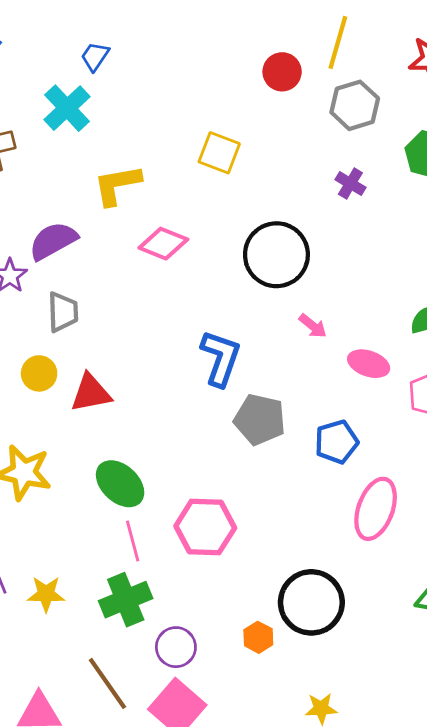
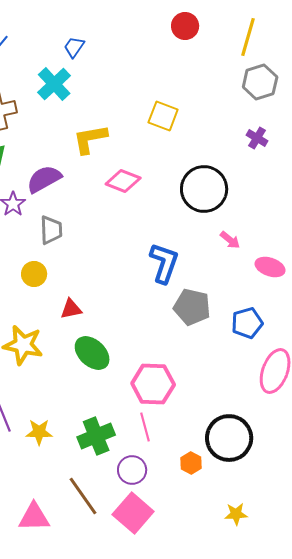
red circle: (282, 72) -> (185, 26), moved
red triangle: (91, 393) -> (71, 309), moved, size x0.7
pink line: (133, 541) -> (145, 427), moved

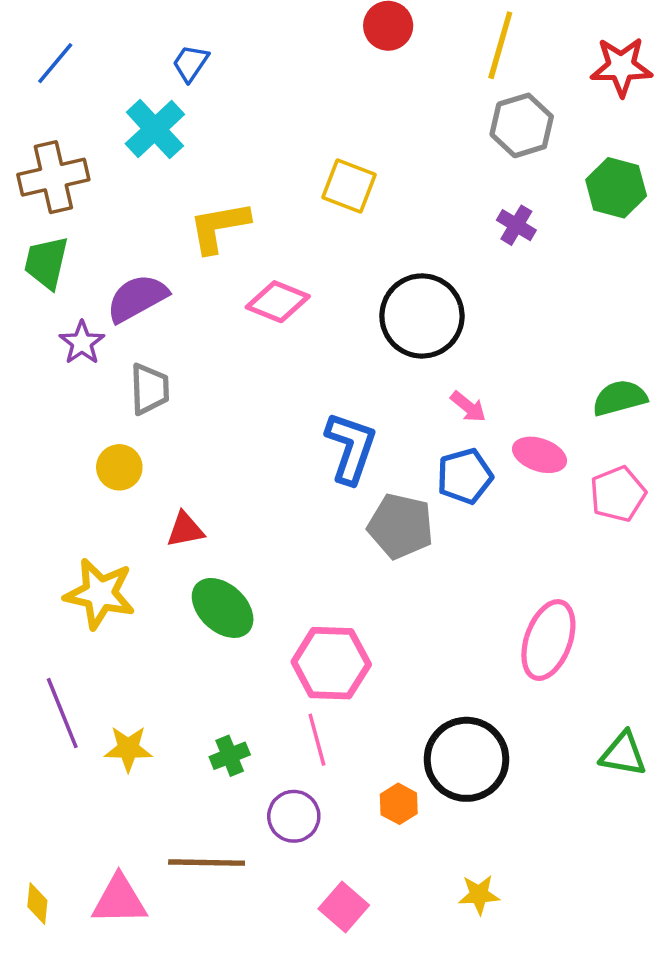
blue pentagon: (247, 323) -> (465, 476), moved
green cross: (96, 436) -> (230, 756), size x0.6
brown line: (83, 496) -> (207, 863), turned -54
pink square: (133, 513) -> (344, 907), moved, size x0.7

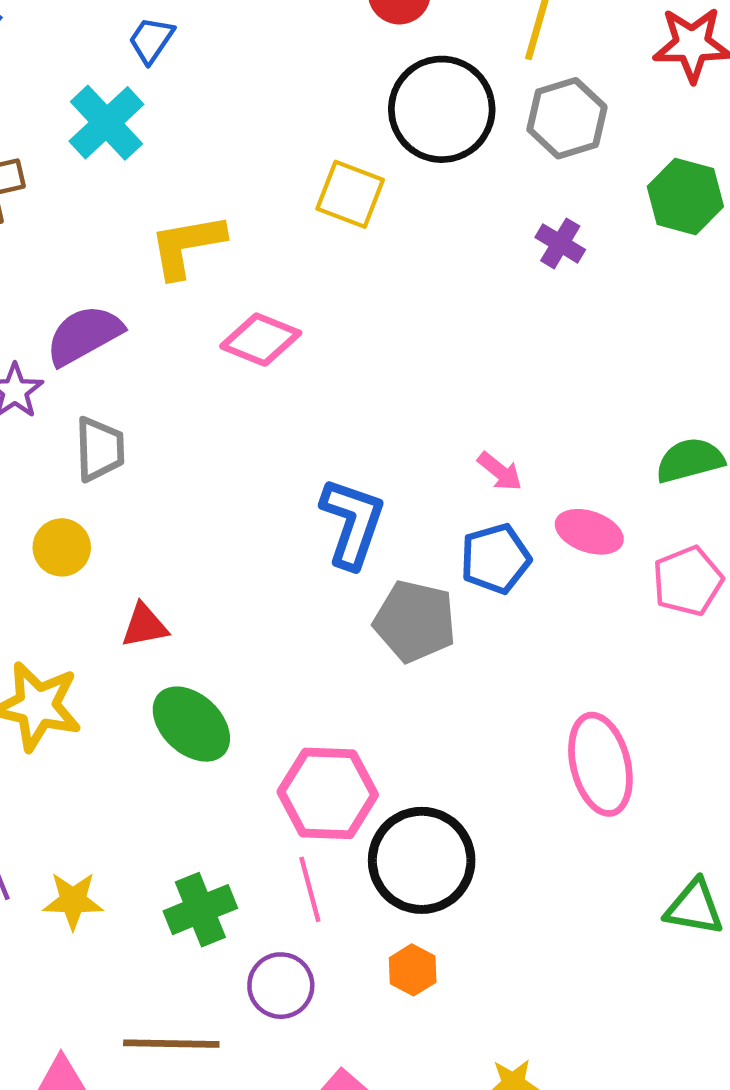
black circle: (422, 316) -> (442, 109), moved
pink ellipse: (548, 640) -> (600, 764), turned -34
green cross: (230, 756) -> (200, 910), size x1.4
black circle: (466, 759) -> (422, 860), moved

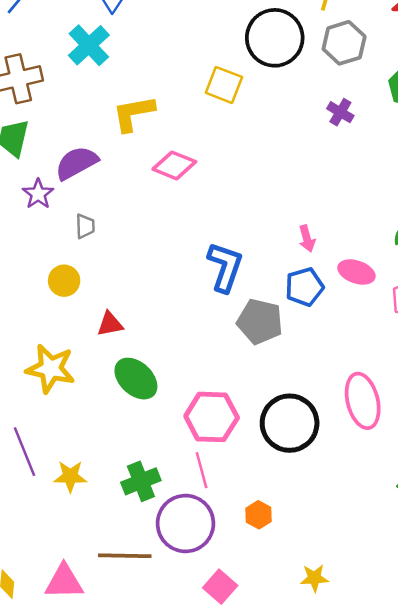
gray trapezoid: (100, 449) -> (85, 226), size x0.7
pink arrow: (500, 471) -> (307, 239), turned 35
black circle: (422, 860) -> (290, 423), moved
purple circle: (281, 986) -> (185, 523), size x1.6

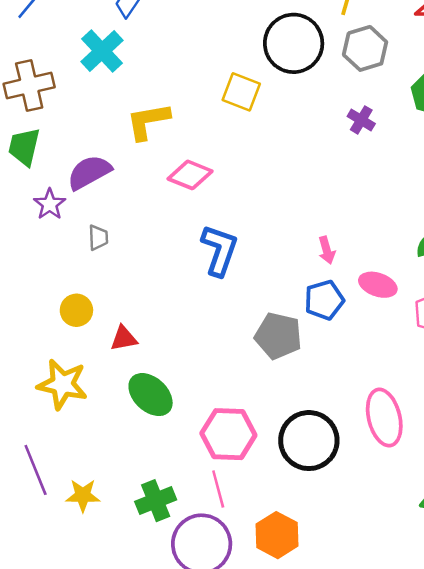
blue L-shape: (225, 267) -> (219, 250), moved
yellow circle: (64, 281) -> (76, 310), moved
orange hexagon: (259, 515) -> (277, 535), size x1.6

